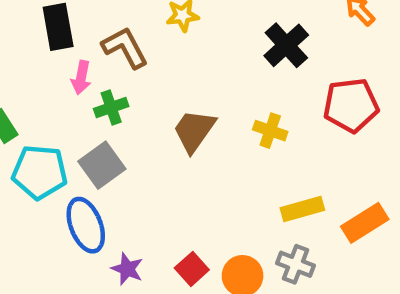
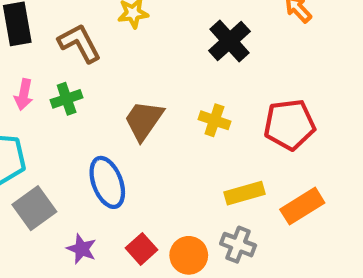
pink arrow: (81, 78) -> (24, 95), moved
red pentagon: (351, 105) -> (289, 125), moved
gray square: (102, 165) -> (34, 208), moved
blue ellipse: (86, 225) -> (107, 182), moved

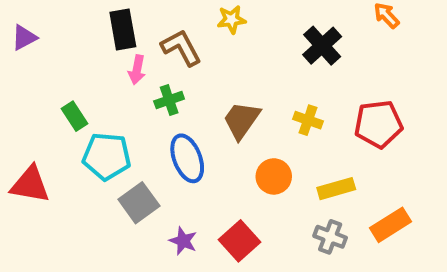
pink arrow: (24, 95) -> (137, 70), moved
blue ellipse: (107, 182) -> (187, 158), moved
orange rectangle: (302, 206) -> (391, 225), moved
red square: (142, 249) -> (240, 241), size x1.4
orange circle: (189, 255) -> (274, 176), moved

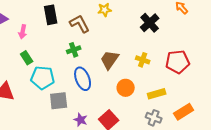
pink arrow: (137, 70) -> (23, 32), moved
gray square: (139, 203) -> (59, 101), turned 30

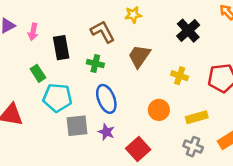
black rectangle: (51, 15) -> (61, 48), moved
pink arrow: (23, 32) -> (33, 32), moved
green cross: (74, 50) -> (95, 63), turned 32
brown trapezoid: (110, 60) -> (139, 56), moved
purple star: (81, 120) -> (106, 132), moved

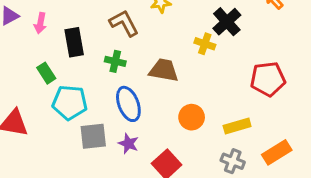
brown trapezoid: (139, 56) -> (164, 70), moved, turned 65
yellow cross: (180, 76) -> (205, 44), moved

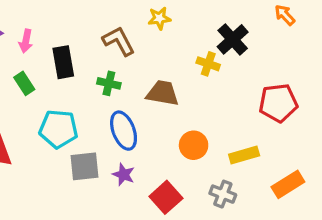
green rectangle: (46, 73) -> (24, 83), moved
gray cross: (233, 161) -> (223, 194), moved

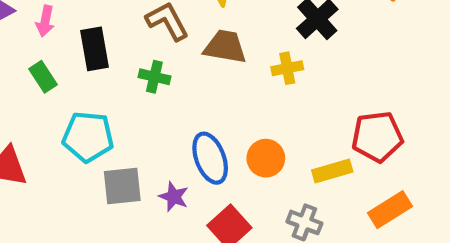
yellow cross: (208, 64) -> (287, 68), moved, turned -30
brown trapezoid: (163, 93) -> (225, 47), moved
red pentagon: (278, 103) -> (377, 137), moved
blue ellipse: (124, 131) -> (210, 158), moved

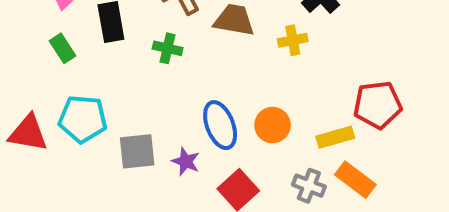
cyan pentagon: (88, 137) -> (83, 119), moved
orange rectangle: (390, 210) -> (355, 180), moved, turned 69

